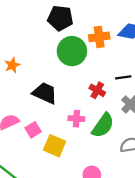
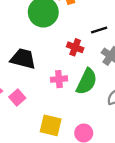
yellow square: (55, 146) -> (51, 125), moved

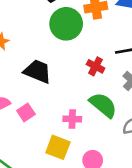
pink cross: (59, 79) -> (72, 119), moved
green semicircle: (87, 81) -> (103, 105), turned -84

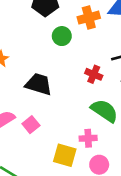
green circle: (66, 24) -> (62, 36), size x0.6
pink cross: (72, 119) -> (88, 138), moved

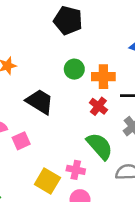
orange cross: (89, 18) -> (103, 77), moved
green circle: (62, 36) -> (74, 69), moved

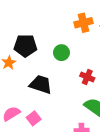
black pentagon: (68, 20) -> (25, 46), moved
orange cross: (103, 77) -> (83, 23), moved

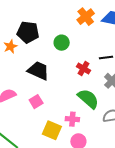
orange cross: (83, 23) -> (86, 17), turned -30
pink square: (34, 118) -> (36, 102), moved

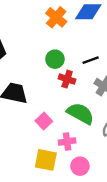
green circle: (62, 43) -> (55, 59), moved
pink square: (36, 102) -> (44, 121), moved

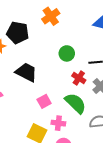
orange cross: (56, 17) -> (51, 16), moved
red cross: (67, 79) -> (79, 78), moved

